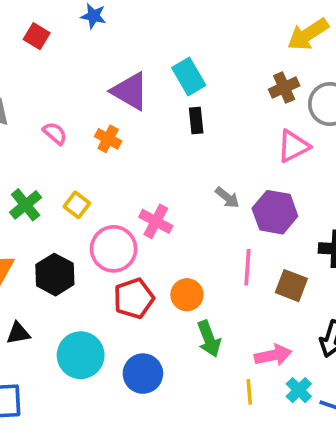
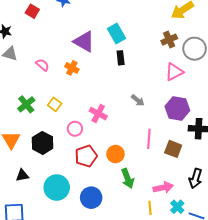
purple hexagon: (275, 212) -> (177, 108), moved
pink circle: (114, 249) -> (75, 129), size x0.6

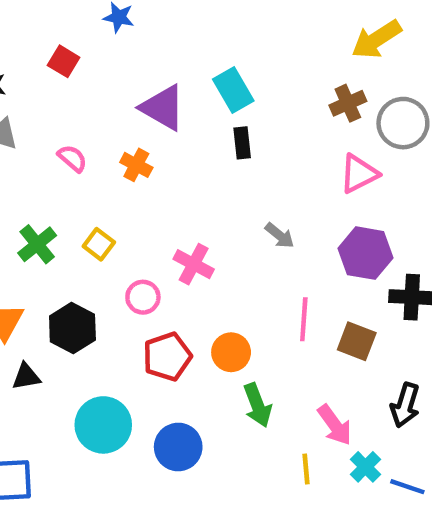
red square: (32, 11) -> (64, 61), moved
black triangle: (22, 175) -> (26, 376), moved
pink arrow: (163, 188) -> (335, 425), turned 66

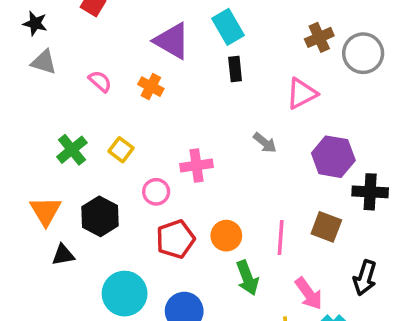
pink triangle: (359, 174) -> (302, 94), moved
pink cross: (194, 264) -> (196, 165), turned -36
pink line: (304, 319) -> (281, 237), moved

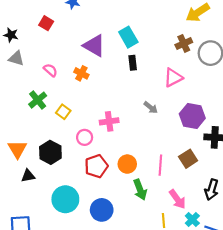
green cross: (72, 150) -> (38, 100), moved
brown square: (326, 227) -> (188, 159), turned 36

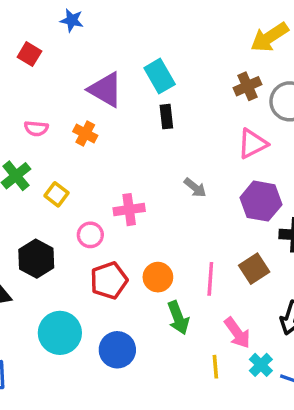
pink semicircle: (50, 70) -> (36, 128), turned 144
pink triangle: (173, 78) -> (253, 144), moved

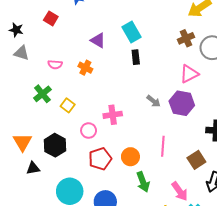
purple triangle: (106, 90) -> (98, 40), size x0.7
purple hexagon: (261, 201) -> (182, 103), moved
brown square: (254, 269) -> (196, 160), moved
pink line: (210, 279) -> (163, 146), moved

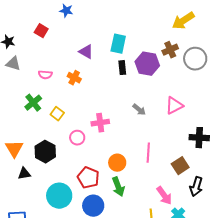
cyan rectangle: (131, 32) -> (118, 44), turned 42
pink triangle: (189, 74) -> (174, 106), moved
purple hexagon: (182, 103) -> (147, 64), moved
red pentagon: (100, 159) -> (88, 178), moved, turned -30
green arrow: (143, 182) -> (118, 187), moved

